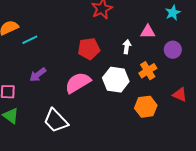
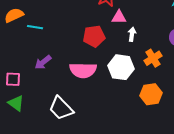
pink triangle: (148, 32) -> (119, 17), moved
cyan line: (30, 40) -> (35, 27), turned 35
pink semicircle: (78, 83) -> (83, 70), turned -148

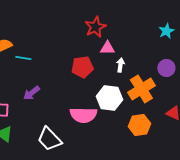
orange cross: (153, 58) -> (141, 89), size x1.5
pink semicircle: (83, 70) -> (83, 115), moved

